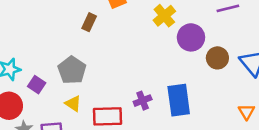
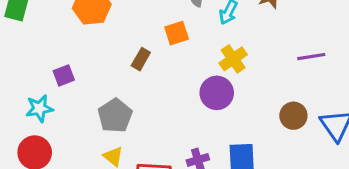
purple circle: (191, 37) -> (217, 93), moved
purple square: (37, 85) -> (64, 75), moved, turned 30

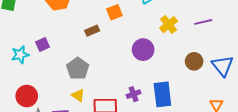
brown rectangle: (141, 59) -> (92, 31), turned 40
yellow cross: (233, 59) -> (169, 25), moved
cyan star: (39, 108) -> (20, 55), moved

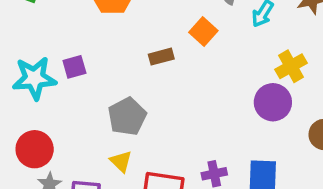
orange square: (114, 12) -> (203, 31), turned -35
purple circle: (143, 50) -> (273, 102), moved
cyan star: (20, 55) -> (34, 78), size x1.4

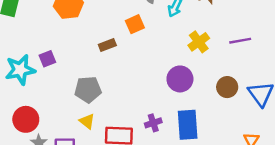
orange square: (203, 31) -> (135, 24), turned 30
purple circle: (273, 102) -> (180, 79), moved
gray pentagon: (127, 117) -> (88, 89), turned 30

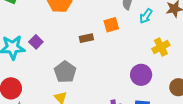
purple square: (47, 59) -> (36, 42), turned -32
gray pentagon: (88, 89) -> (65, 72), turned 30

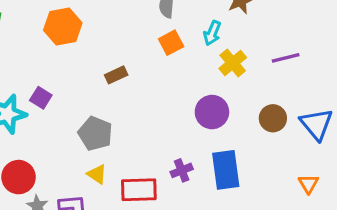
cyan arrow: (146, 16) -> (212, 33), moved
orange square: (111, 25) -> (171, 43), moved

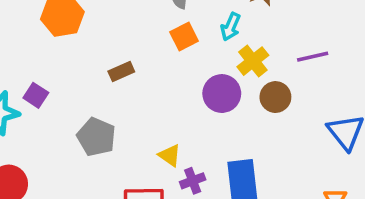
purple circle: (212, 112) -> (222, 94), moved
brown circle: (273, 118) -> (275, 97), moved
yellow triangle: (97, 174) -> (170, 155), moved

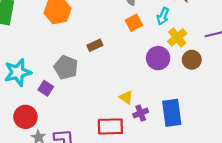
purple square: (36, 95) -> (46, 88), moved
gray pentagon: (96, 137) -> (66, 67), moved

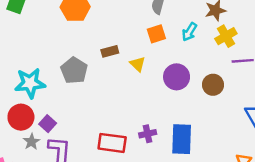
yellow cross: (177, 37) -> (226, 36), moved
cyan star: (18, 72) -> (30, 83), moved
purple square: (46, 88) -> (48, 124), moved
yellow triangle: (126, 97) -> (138, 64), moved

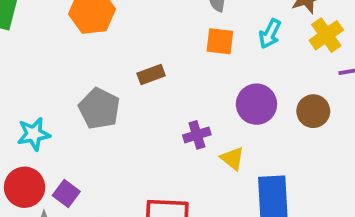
orange square: (156, 34) -> (220, 41), turned 30
yellow triangle: (138, 64) -> (232, 158), moved
cyan star: (30, 83) -> (34, 134), size x0.7
purple cross: (148, 134) -> (197, 135), moved

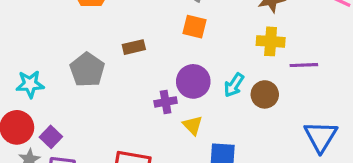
cyan arrow: (270, 34) -> (234, 85), moved
yellow cross: (326, 35) -> (271, 41), moved, turned 32
purple circle: (256, 104) -> (193, 81), moved

